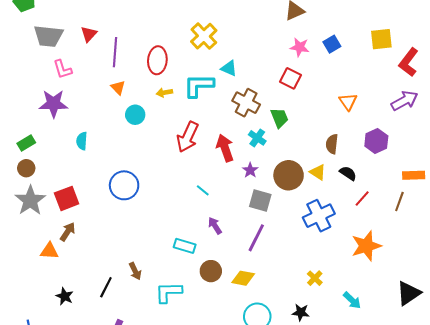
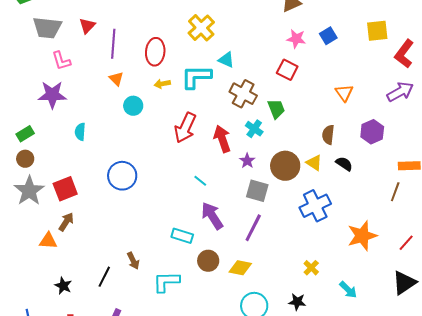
red line: (362, 198) -> (406, 243), moved
purple arrow: (215, 226) -> (212, 216), size x1.6

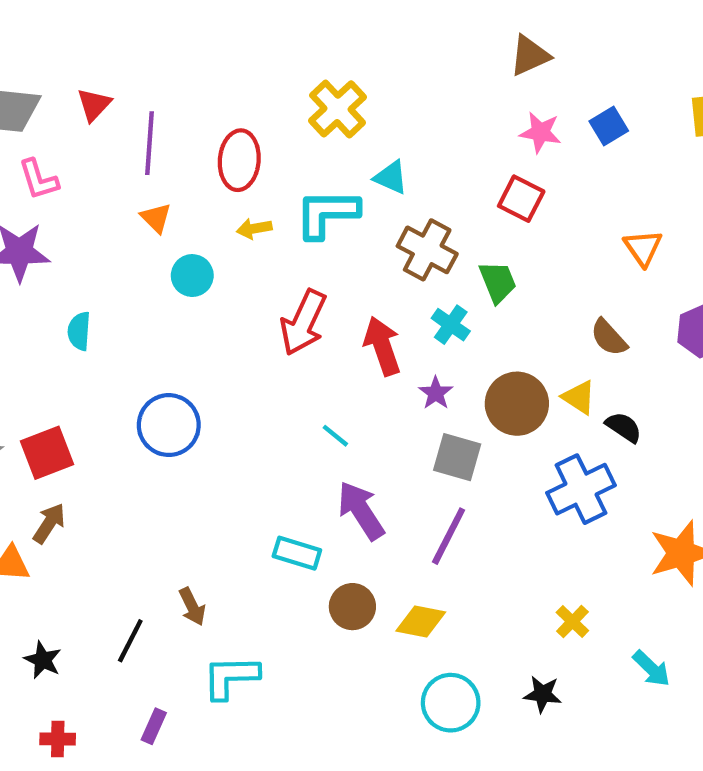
brown semicircle: (328, 135) -> (609, 337), turned -48
black semicircle: (344, 164) -> (624, 427), moved
cyan L-shape: (166, 282) -> (231, 677), moved

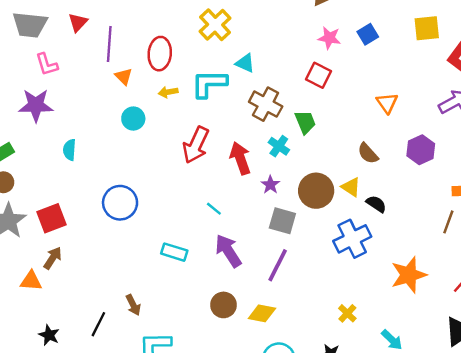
orange triangle: (156, 218) -> (124, 76), moved
cyan rectangle: (297, 553) -> (174, 252), moved

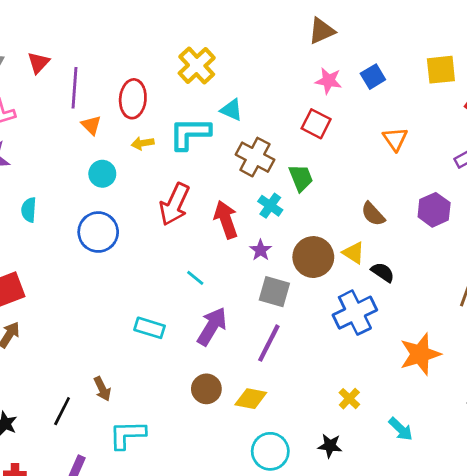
orange triangle: (387, 103) -> (395, 139), moved
blue circle: (120, 203) -> (98, 232), moved
purple arrow: (228, 251) -> (212, 326), turned 64

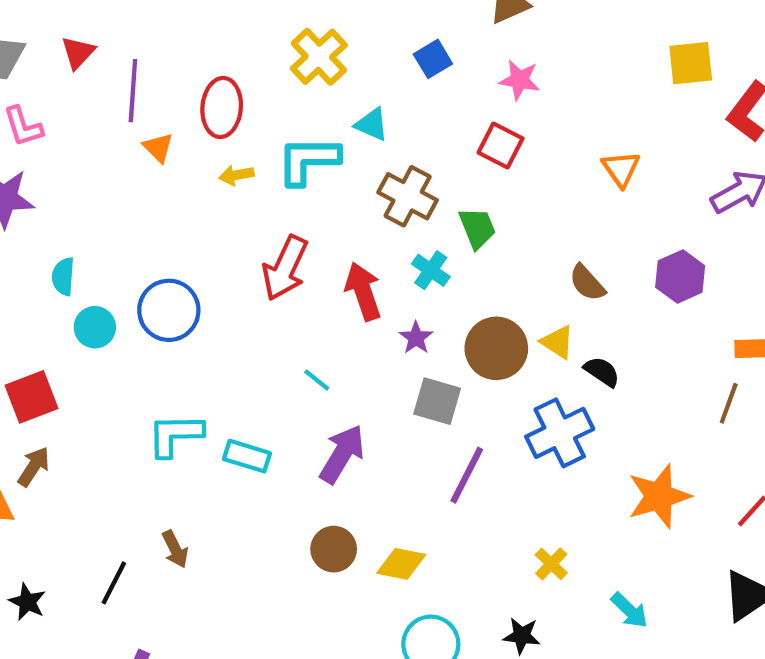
blue square: (373, 77) -> (433, 59), moved
cyan circle: (102, 174) -> (95, 327), moved
purple line: (269, 343) -> (467, 475), moved
cyan L-shape: (127, 435) -> (175, 435), moved

